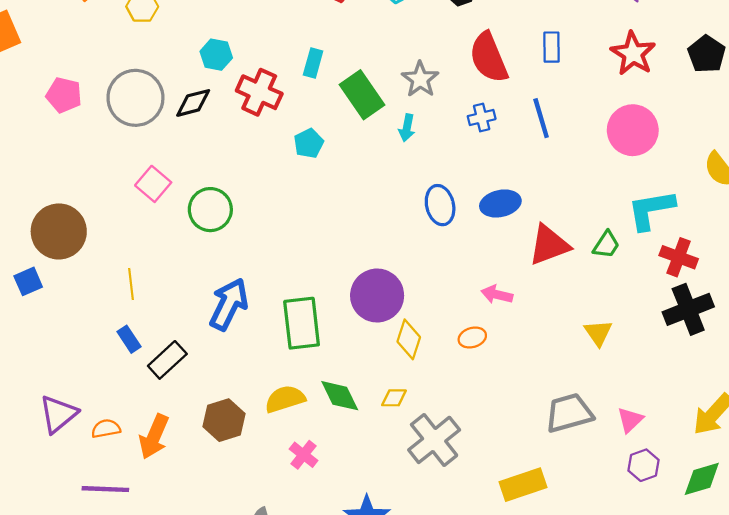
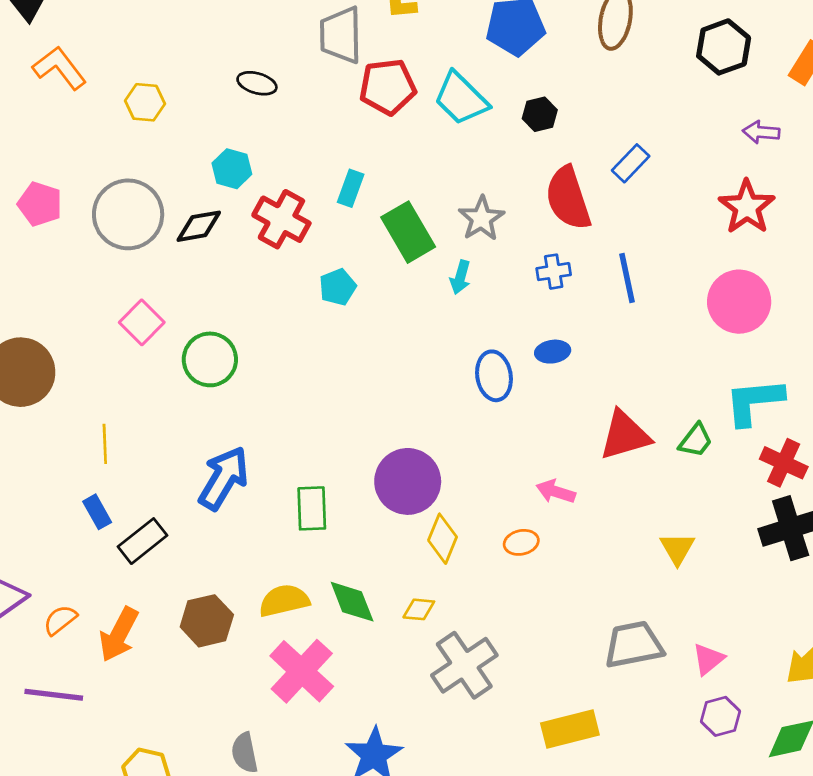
blue rectangle: (552, 47) -> (631, 163), moved, turned 40
blue ellipse: (500, 203) -> (553, 352), moved, size x0.7
green rectangle: (302, 323) -> (312, 508), size x0.7
orange semicircle: (106, 429) -> (60, 620), turned -32
pink cross: (304, 455) -> (302, 671), size x1.8

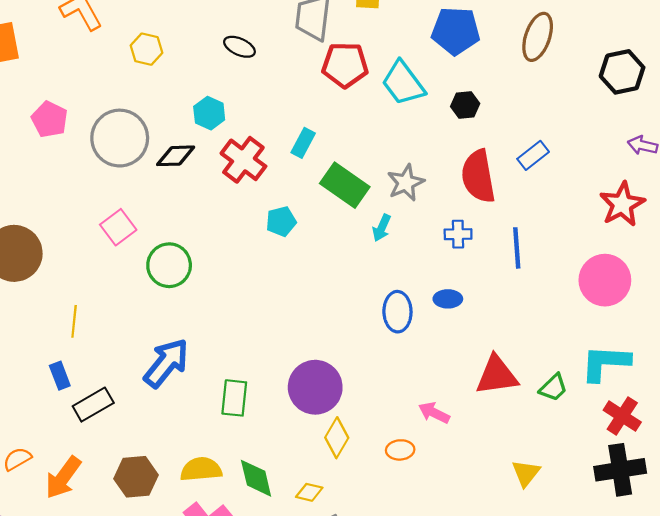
green rectangle: (408, 232) -> (345, 185), turned -33

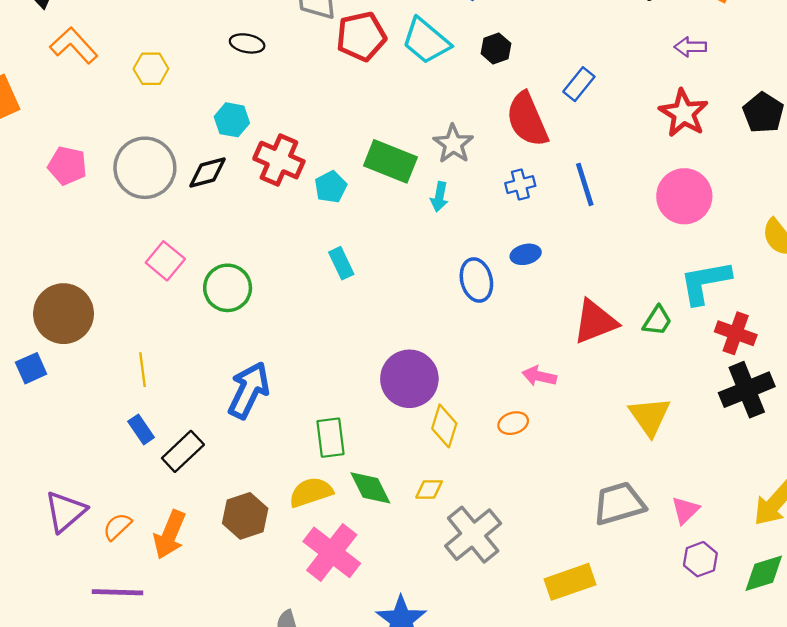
cyan rectangle: (303, 143) -> (341, 263), moved, turned -40
cyan pentagon: (281, 221) -> (331, 187), moved
green rectangle: (234, 398) -> (330, 438), moved
yellow triangle: (526, 473) -> (650, 416), size x1.4

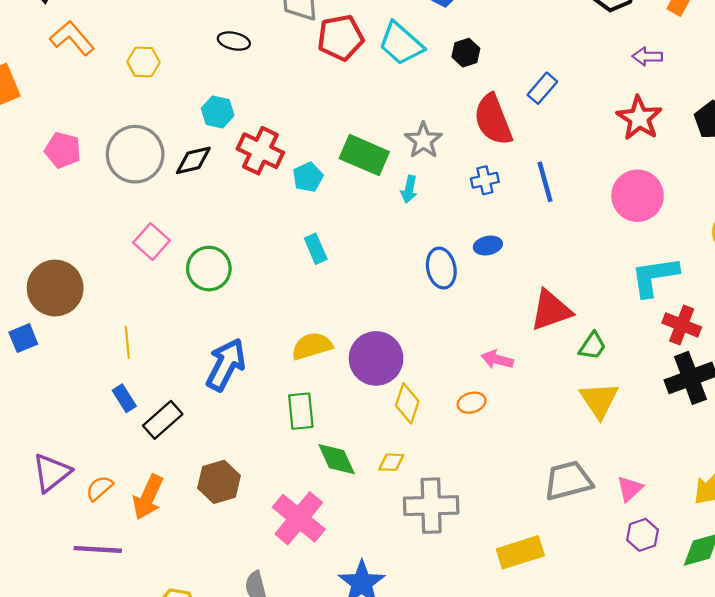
green trapezoid: (657, 321) -> (592, 346), moved
yellow semicircle: (311, 492) -> (312, 346), moved
gray cross: (473, 535) -> (431, 506), turned 36

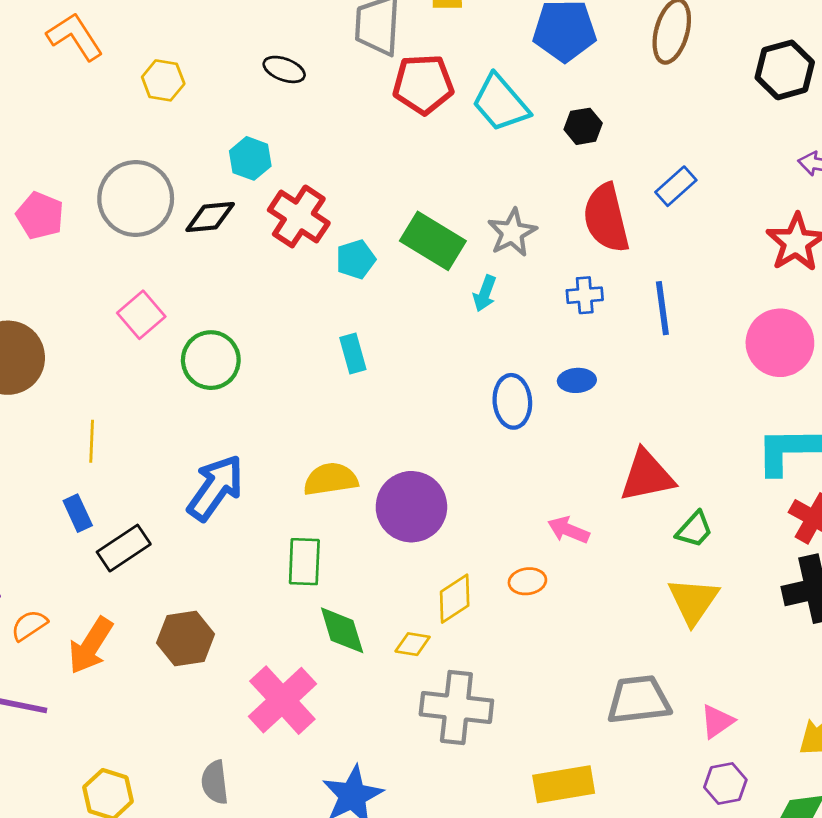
pink pentagon: (63, 150) -> (40, 216), moved
yellow diamond: (407, 403) -> (455, 599), moved, turned 30

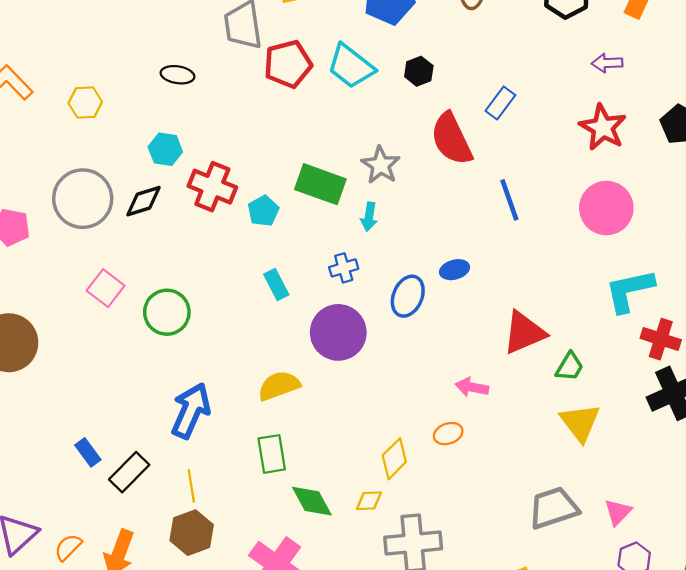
blue cross: (585, 295) -> (344, 268), moved
blue ellipse: (512, 401) -> (408, 296), turned 39
yellow line: (92, 441) -> (191, 486), moved
purple circle: (411, 507) -> (338, 332), moved

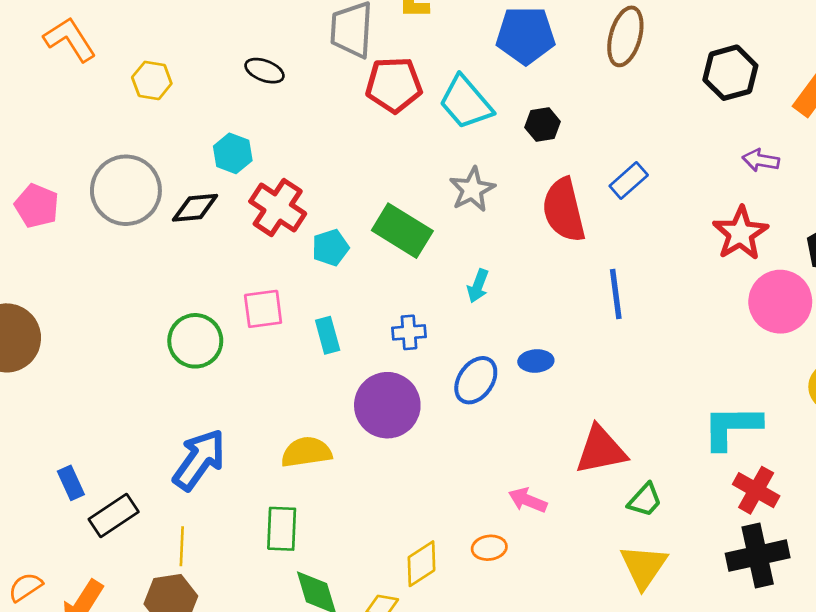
gray star: (381, 165) -> (472, 190), moved
pink circle: (606, 208) -> (780, 302), moved
cyan arrow: (369, 217) -> (478, 286), moved
pink square: (106, 288) -> (263, 309), moved, turned 33

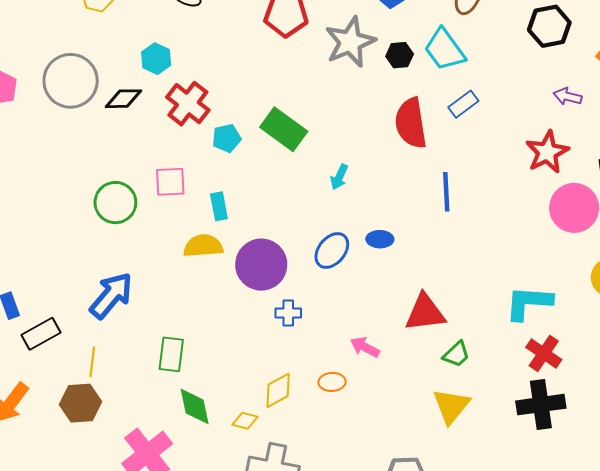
cyan trapezoid: (466, 102) -> (445, 50), moved
gray star: (472, 190) -> (350, 42), moved, size x1.4
blue cross: (409, 332) -> (288, 313), moved
yellow semicircle: (306, 452) -> (203, 246), moved

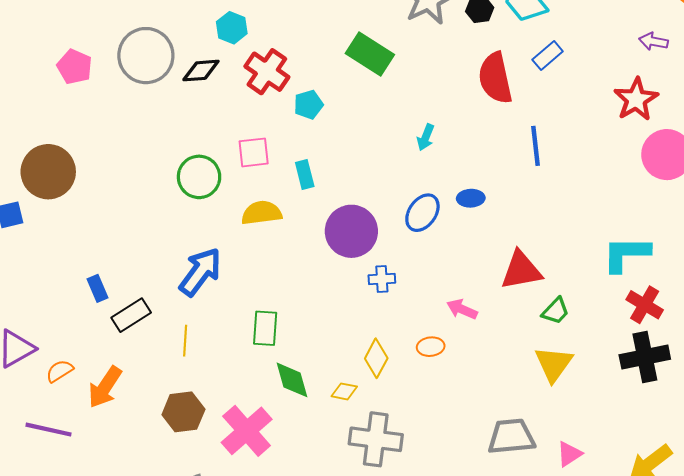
green rectangle: (284, 129) -> (370, 54), moved
yellow semicircle: (203, 246) -> (262, 213), moved
yellow diamond: (278, 390) -> (376, 358), turned -30
brown hexagon: (80, 403) -> (183, 412), moved

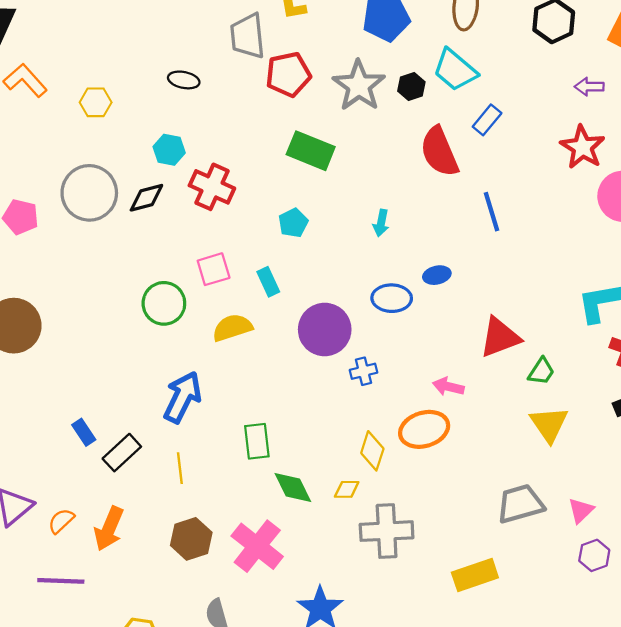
cyan pentagon: (308, 105) -> (293, 223), moved
blue ellipse: (422, 213) -> (392, 298), turned 66
orange ellipse: (431, 347) -> (424, 429), size x1.8

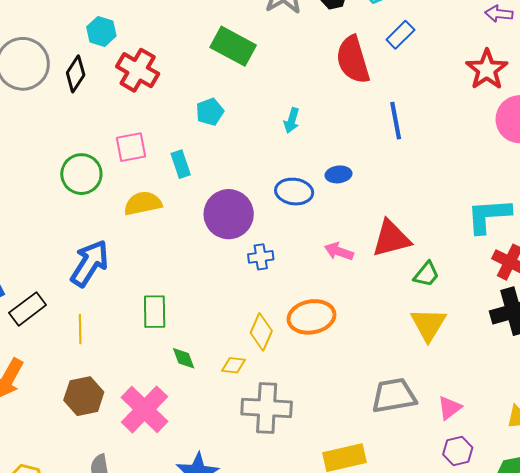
black diamond: (146, 198) -> (76, 74), turned -48
pink arrow: (448, 387) -> (339, 251), moved
green diamond: (293, 488) -> (184, 358), size x0.7

